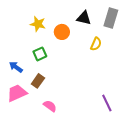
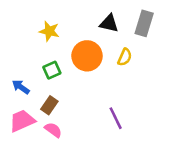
orange circle: (62, 32) -> (87, 56), moved, size x1.5
purple line: (107, 103) -> (116, 118), moved
pink semicircle: (50, 106) -> (53, 130), moved

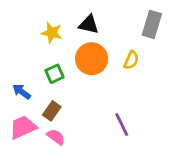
black triangle: (109, 23) -> (89, 24), moved

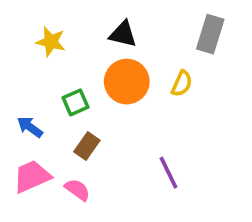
yellow star: (52, 33) -> (51, 42), moved
brown rectangle: (52, 111) -> (87, 146), moved

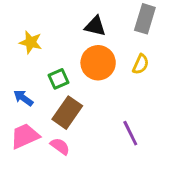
gray rectangle: (210, 34) -> (145, 19), moved
yellow star: (51, 42) -> (31, 42), moved
brown rectangle: (87, 146) -> (67, 113), size x1.5

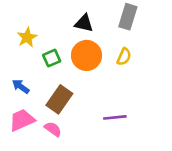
yellow star: (31, 42) -> (27, 37), turned 30
green square: (59, 79) -> (52, 58), moved
purple line: (130, 133) -> (115, 117), turned -70

